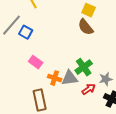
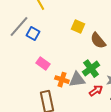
yellow square: (89, 10) -> (78, 27), moved
brown semicircle: (86, 27) -> (98, 41), moved

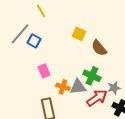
pink rectangle: (43, 64) -> (44, 71), turned 32
green cross: (91, 69) -> (92, 76), turned -30
red arrow: (96, 91) -> (97, 98), size x1.5

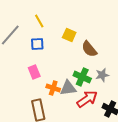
yellow line: (41, 11) -> (39, 21), moved
blue square: (34, 41) -> (37, 44), moved, turned -32
gray star: (114, 88) -> (102, 75), moved

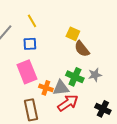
yellow square: (69, 35) -> (73, 34), moved
pink rectangle: (34, 72) -> (27, 72), size x1.6
red arrow: (87, 99) -> (68, 103), moved

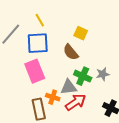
blue square: (30, 44) -> (38, 43), size x1.6
brown semicircle: (82, 49) -> (71, 52), moved
orange cross: (46, 88) -> (53, 97), moved

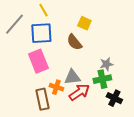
green cross: (83, 76) -> (102, 79), moved, turned -36

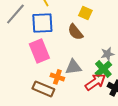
green cross: (102, 79) -> (103, 69), turned -30
red arrow: (79, 92) -> (95, 82), moved
brown rectangle: (42, 99) -> (43, 89), turned -55

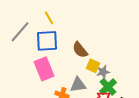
yellow square: (85, 13) -> (93, 66), moved
gray star: (107, 54) -> (103, 72), moved

